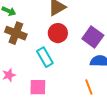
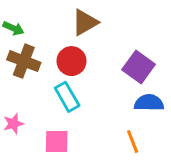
red circle: (58, 33) -> (72, 61), moved

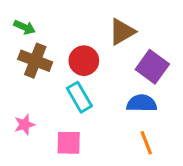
brown triangle: (85, 22) -> (122, 32), moved
blue semicircle: (149, 103) -> (142, 103), moved

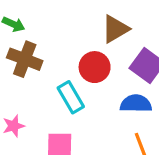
red circle: (84, 61) -> (95, 67), moved

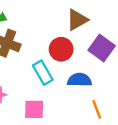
blue semicircle: (136, 104) -> (79, 80), moved

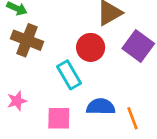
blue semicircle: (79, 80) -> (101, 107), moved

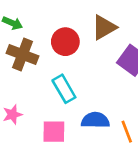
red circle: (91, 47) -> (65, 42), moved

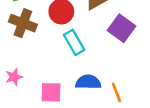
cyan rectangle: (64, 89) -> (74, 42), moved

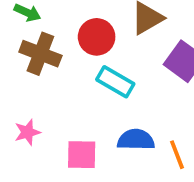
cyan rectangle: (74, 42) -> (115, 82), turned -30

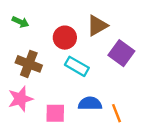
brown cross: (40, 54) -> (29, 64), moved
pink star: (27, 132) -> (20, 99), size x1.5

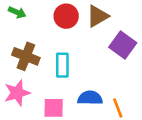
red circle: (65, 38) -> (66, 16), moved
cyan rectangle: (77, 66) -> (62, 65), moved, turned 60

